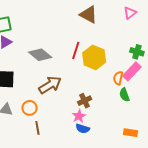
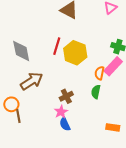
gray diamond: (40, 55) -> (21, 51), turned 40
green semicircle: (124, 95) -> (96, 92), moved, turned 32
brown line: (37, 128) -> (18, 116), moved
blue semicircle: (83, 129) -> (65, 124), turned 48

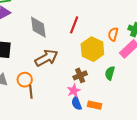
yellow hexagon: (75, 53) -> (92, 49), moved
orange semicircle: (100, 73) -> (113, 34), moved
orange rectangle: (113, 127) -> (95, 105), moved

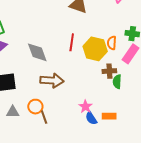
yellow hexagon: (92, 49) -> (95, 49), moved
brown arrow: (46, 58) -> (52, 81), turned 45
brown cross: (80, 75) -> (109, 71), moved, turned 32

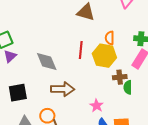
orange semicircle: (112, 43) -> (110, 38), moved
pink star: (85, 107) -> (97, 106), moved

